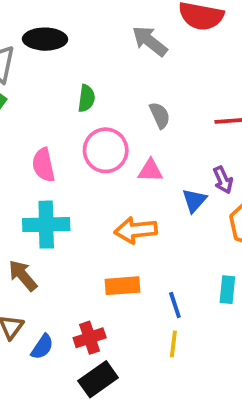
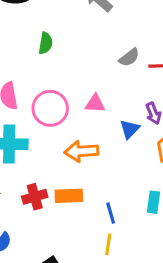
gray semicircle: (160, 115) -> (129, 57), moved, turned 75
pink circle: (106, 150) -> (50, 108), moved
red cross: (90, 338) -> (35, 197), moved

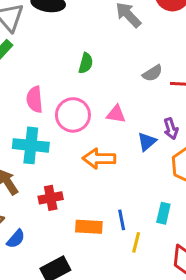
green semicircle: (46, 43) -> (86, 63), moved
orange rectangle: (69, 196) -> (89, 227), moved
yellow line: (108, 244) -> (136, 242), moved

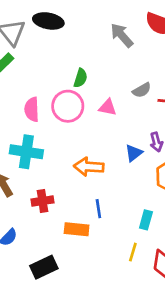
pink triangle: (116, 114) -> (108, 107), moved
pink circle: (73, 115) -> (68, 106), moved
blue line: (122, 220) -> (98, 209), moved
yellow line: (136, 242) -> (133, 252), moved

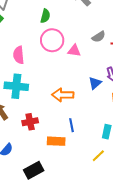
green semicircle: (81, 78) -> (45, 16), moved
pink circle: (68, 106) -> (52, 40), moved
yellow line: (133, 252) -> (98, 156), turned 32

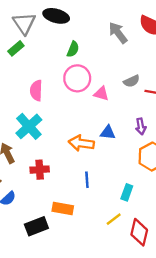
blue triangle: (95, 83) -> (108, 133), moved, turned 40
cyan cross: (16, 86) -> (29, 126), turned 35
orange rectangle: (56, 141) -> (63, 208), moved

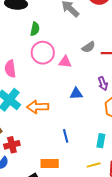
orange arrow: (81, 143) -> (38, 107), moved
red cross: (40, 170) -> (12, 145), moved
yellow line: (114, 219) -> (94, 165), turned 32

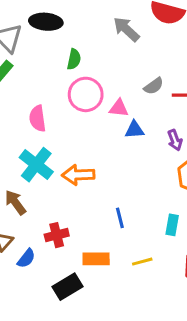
blue triangle: (76, 94) -> (134, 130), moved
red cross: (12, 145) -> (57, 235), moved
yellow line: (94, 165) -> (142, 262), moved

